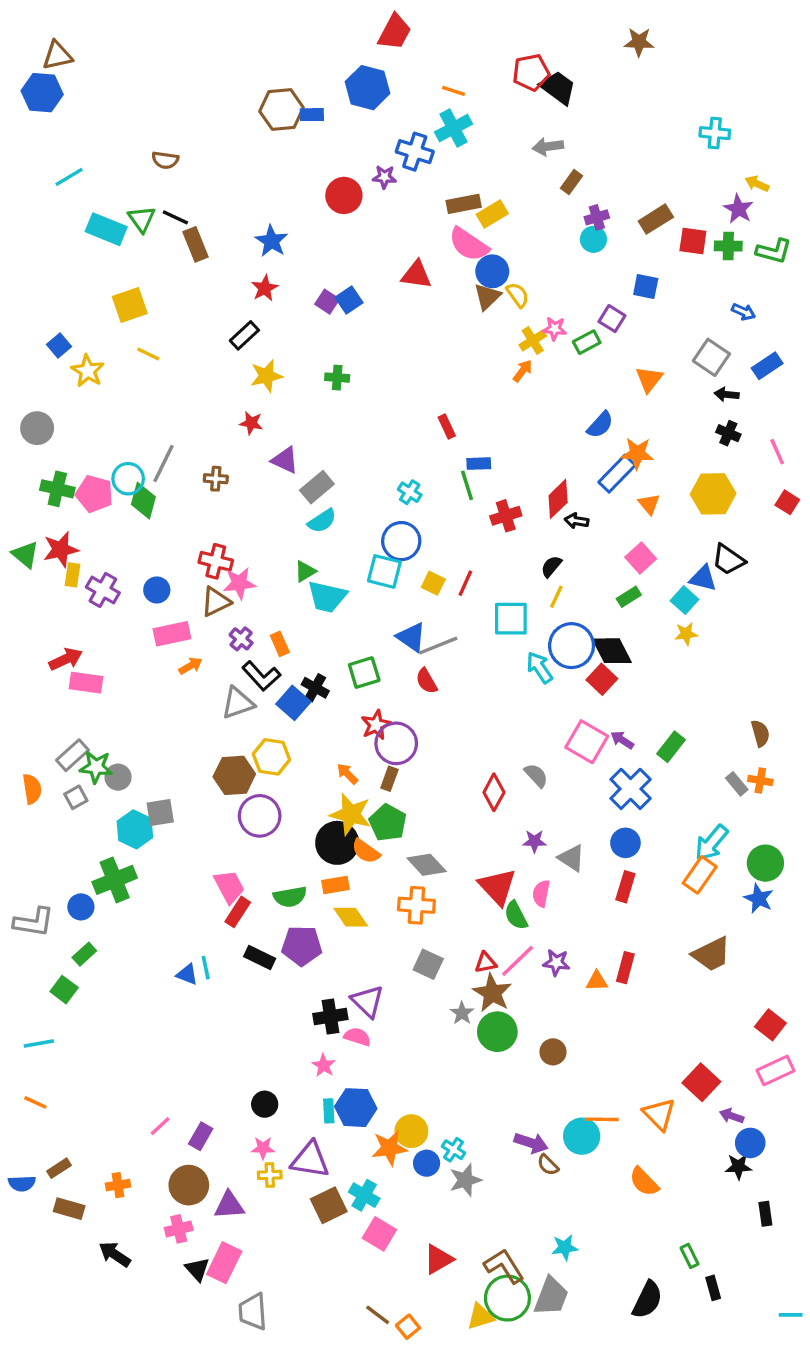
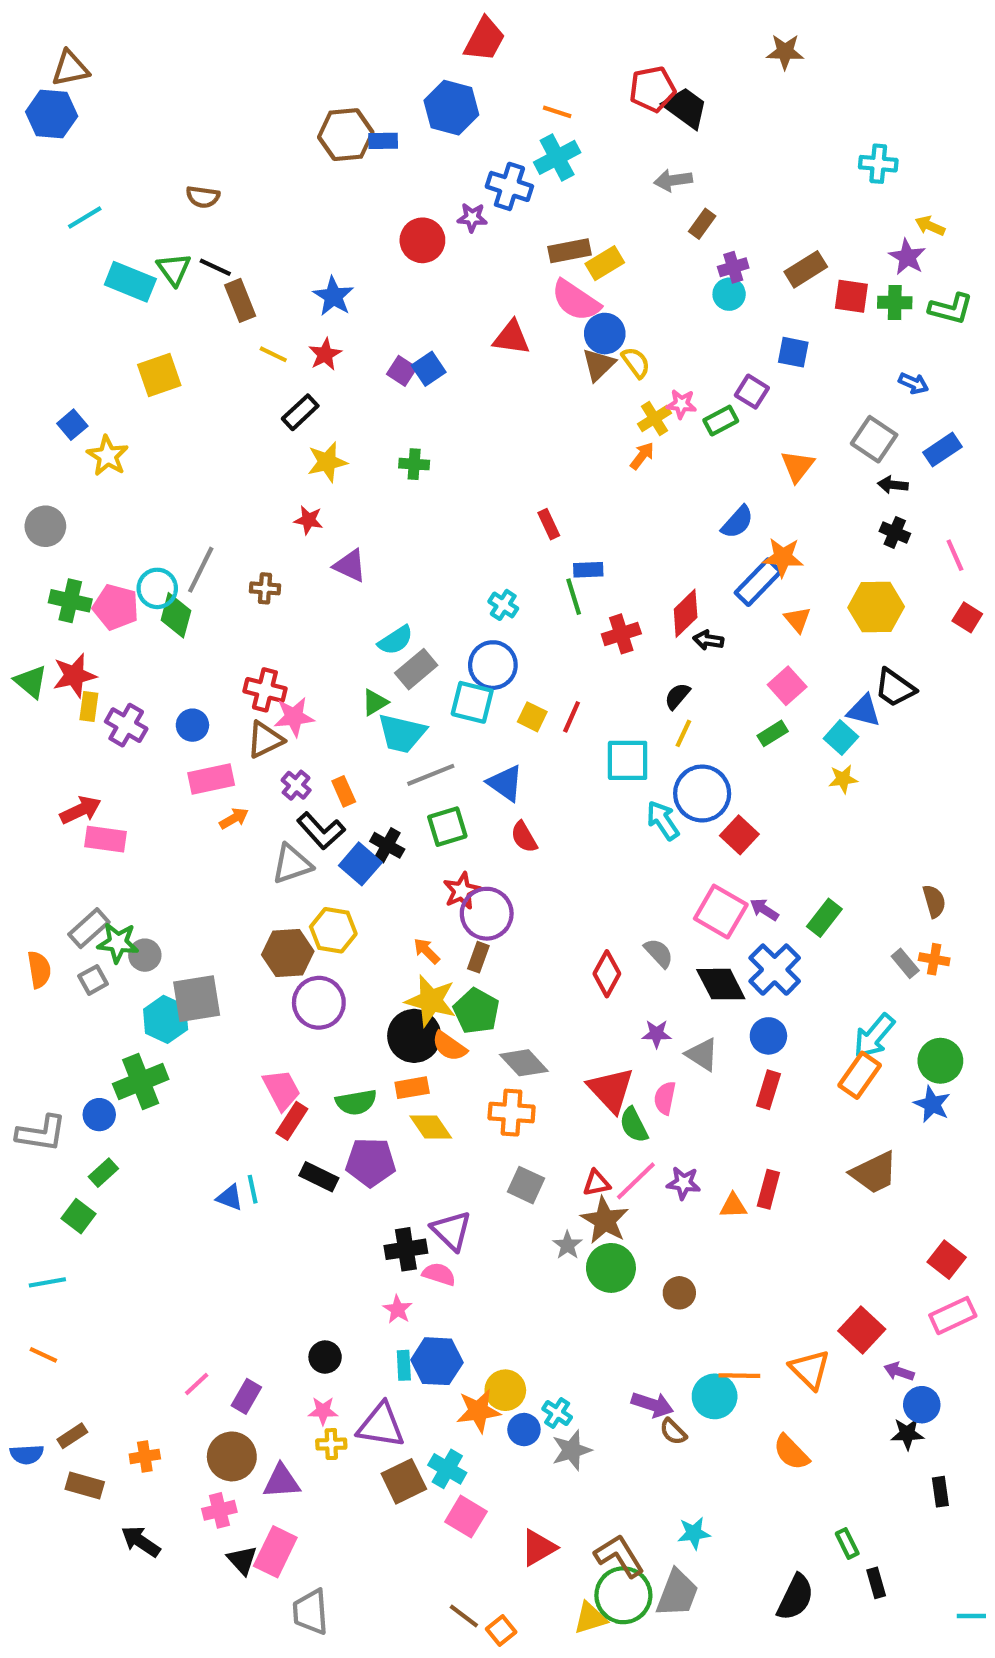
yellow line: (148, 354) -> (273, 354), moved
gray rectangle: (317, 487) -> (416, 669), moved
gray line: (438, 646) -> (431, 775), moved
black diamond: (612, 651) -> (721, 984), moved
gray square: (160, 813) -> (197, 999), size x1.4

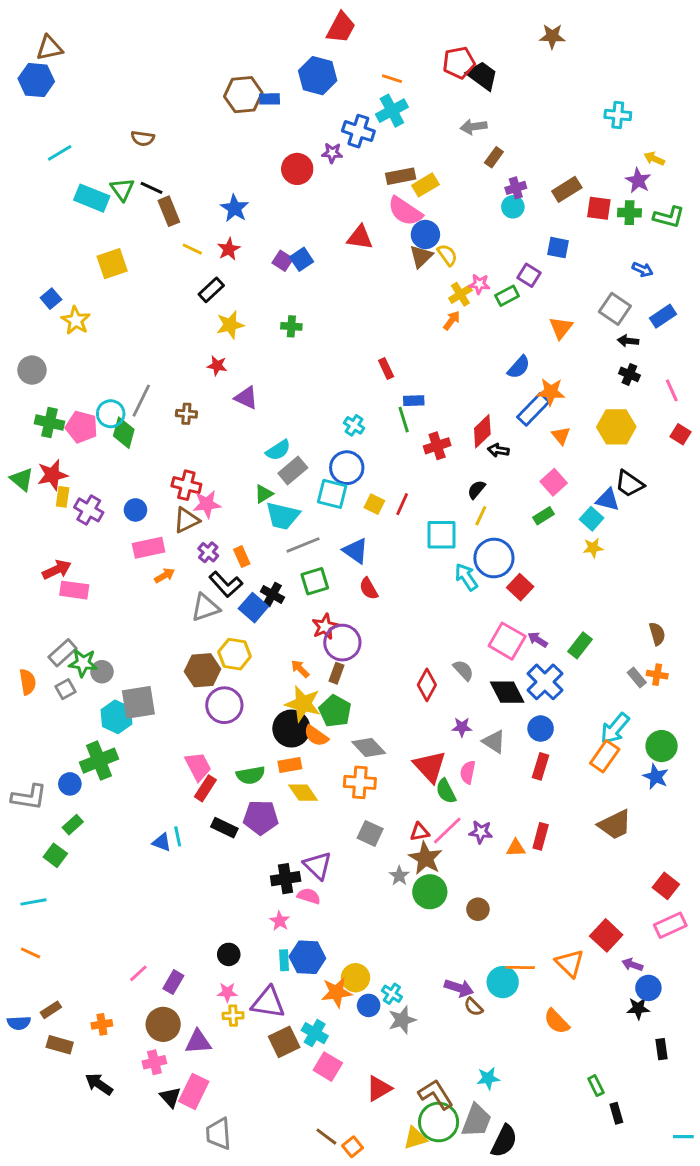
black semicircle: (795, 1597) -> (504, 1141), moved

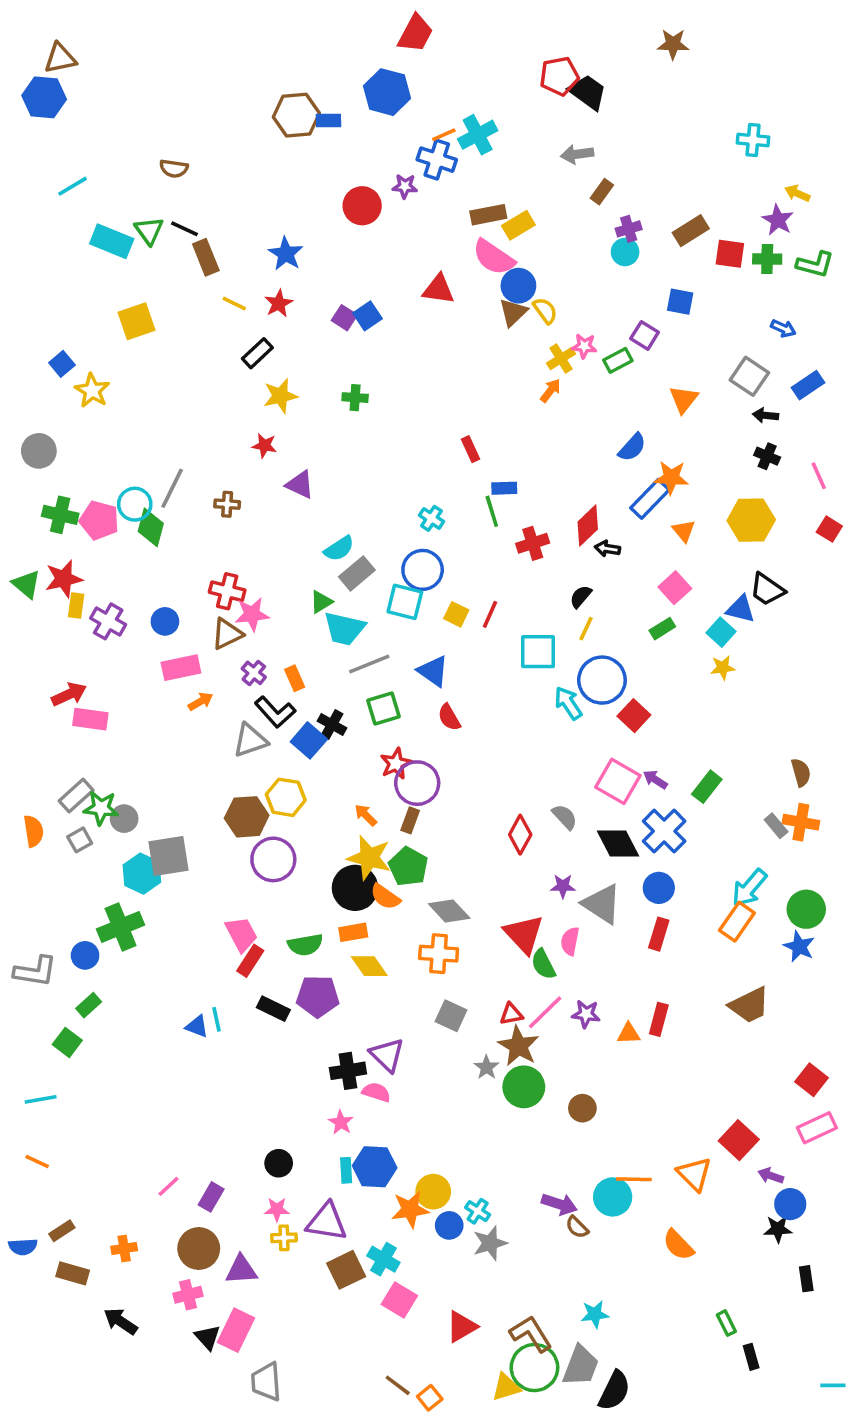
orange line: (392, 79) -> (444, 135), moved, turned -42
orange cross: (657, 675) -> (801, 822), size x1.4
gray triangle: (494, 742) -> (602, 904), size x1.4

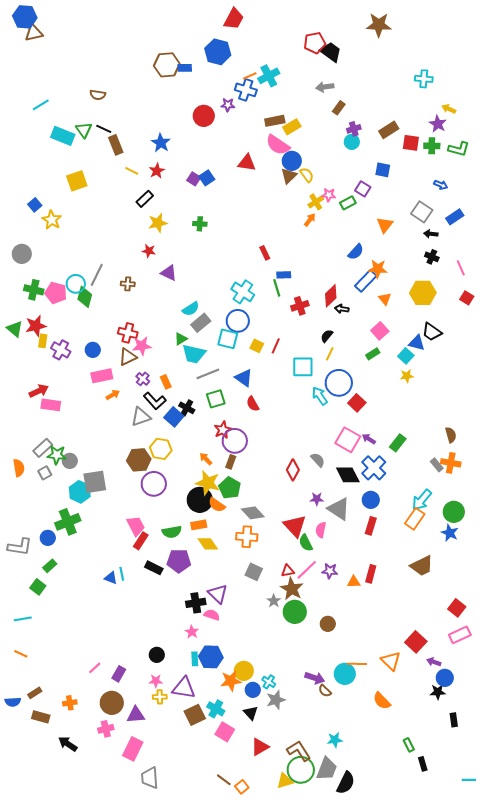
brown star: (673, 44) -> (379, 25), size x1.4
blue hexagon: (44, 97) -> (25, 17), moved
cyan cross: (431, 518) -> (243, 292), size x1.6
black triangle: (208, 1337) -> (251, 713), moved

